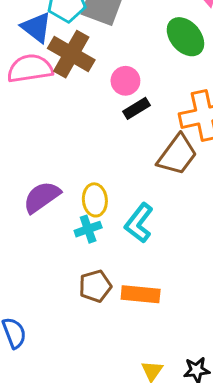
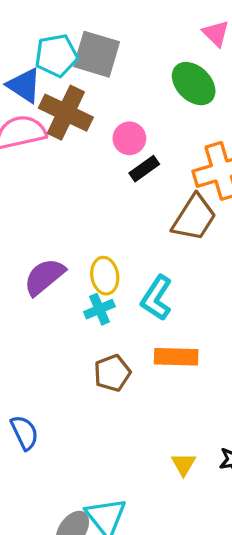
orange rectangle: (141, 294) -> (176, 357), moved

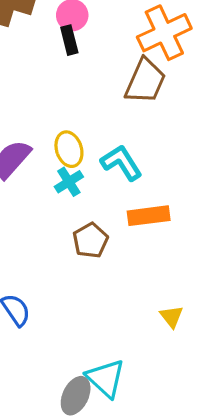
black rectangle: (144, 169) -> (69, 40), moved, turned -60
cyan L-shape: (157, 298) -> (121, 163), turned 123

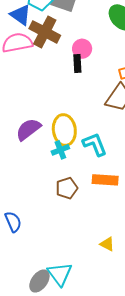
yellow ellipse: (69, 149) -> (64, 130), size x1.4
yellow triangle: (172, 317) -> (107, 244), turned -35

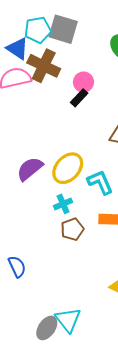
black rectangle: (77, 63) -> (79, 98), turned 48
yellow ellipse: (64, 130) -> (68, 168), turned 52
cyan cross: (60, 150) -> (63, 204), moved

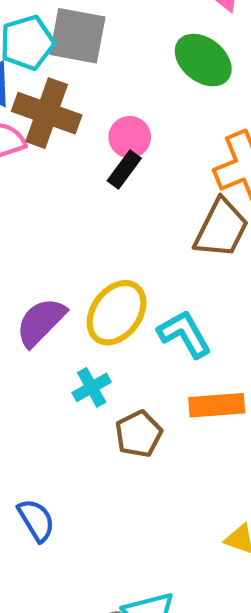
cyan cross: (63, 204) -> (92, 387), moved

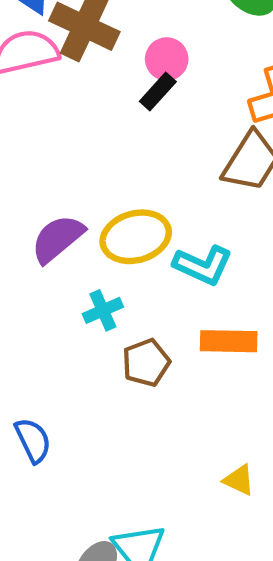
yellow ellipse: (117, 313) -> (136, 237), turned 32
cyan L-shape: (184, 334) -> (203, 265), turned 138

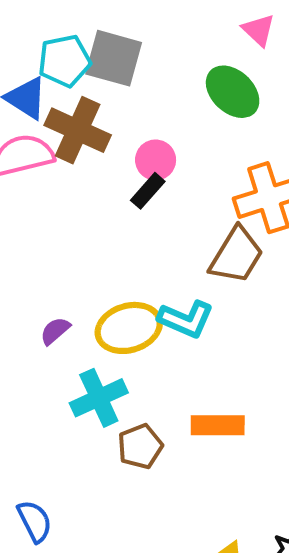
purple semicircle: (58, 239) -> (55, 331), size x0.6
cyan L-shape: (203, 265) -> (186, 319), moved
cyan cross: (103, 310) -> (99, 398), size x1.5

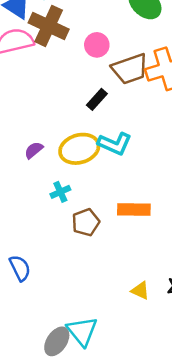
black rectangle: (148, 191) -> (97, 99), moved
brown trapezoid: (236, 255) -> (130, 69), moved, turned 39
cyan cross: (99, 398) -> (60, 192), size x0.6

